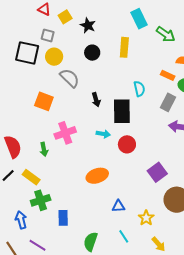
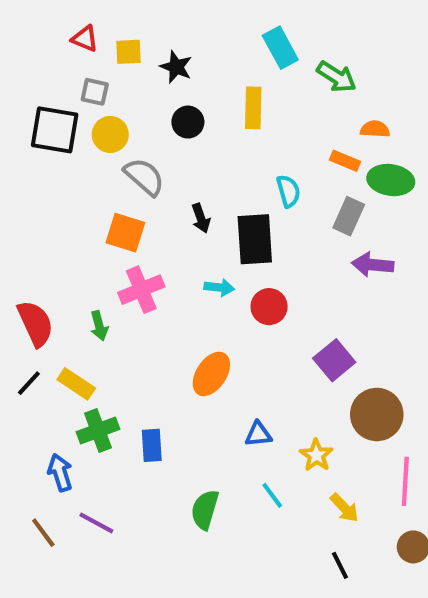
yellow square: (65, 17) -> (128, 52), turned 32
orange square: (44, 101) -> (125, 233), moved
orange ellipse: (97, 176) -> (211, 374), turned -35
blue rectangle: (63, 218) -> (152, 445), moved

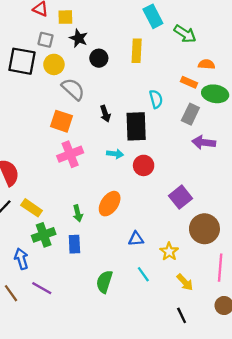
black star: (176, 67) -> (79, 38), moved
green arrow: (99, 326) -> (78, 213), moved

